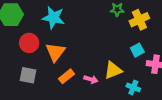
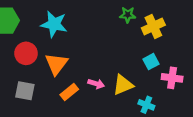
pink arrow: (91, 79) -> (96, 84), moved

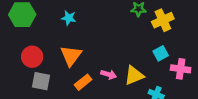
cyan star: (54, 24) -> (69, 18), size x0.6
red circle: (26, 53) -> (32, 57), moved

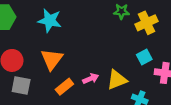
cyan star: (69, 18) -> (50, 21), size x1.5
pink arrow: (109, 74) -> (91, 79), turned -40

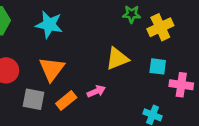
cyan square: (144, 57) -> (158, 66), turned 35
yellow triangle: (117, 80) -> (117, 59), moved
gray square: (21, 86) -> (33, 99), moved

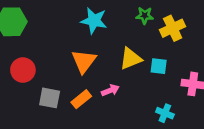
cyan star: (49, 25) -> (94, 21), moved
cyan square: (158, 66) -> (159, 66), moved
orange triangle: (52, 69) -> (84, 61), moved

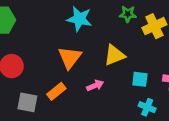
cyan square: (159, 66) -> (140, 79), moved
gray square: (50, 98) -> (27, 102), moved
orange rectangle: (81, 99) -> (56, 91), moved

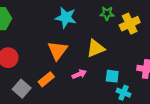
cyan square: (140, 79) -> (112, 76), moved
gray square: (27, 102) -> (22, 89), turned 30

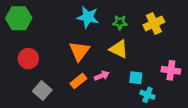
green star: (107, 13) -> (120, 22), moved
yellow triangle: (96, 48) -> (119, 49), turned 48
orange rectangle: (46, 79) -> (78, 81), moved

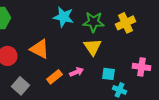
green star: (120, 22) -> (93, 22), size x1.5
yellow triangle: (119, 49) -> (92, 47), turned 30
orange triangle: (79, 51) -> (39, 49), moved, turned -40

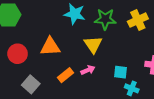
yellow triangle: (92, 47) -> (93, 45), moved
orange triangle: (39, 49) -> (50, 47), turned -30

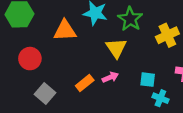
green star: (105, 19) -> (130, 19), turned 30
yellow cross: (138, 20) -> (167, 35), moved
orange triangle: (50, 47) -> (65, 31), moved

